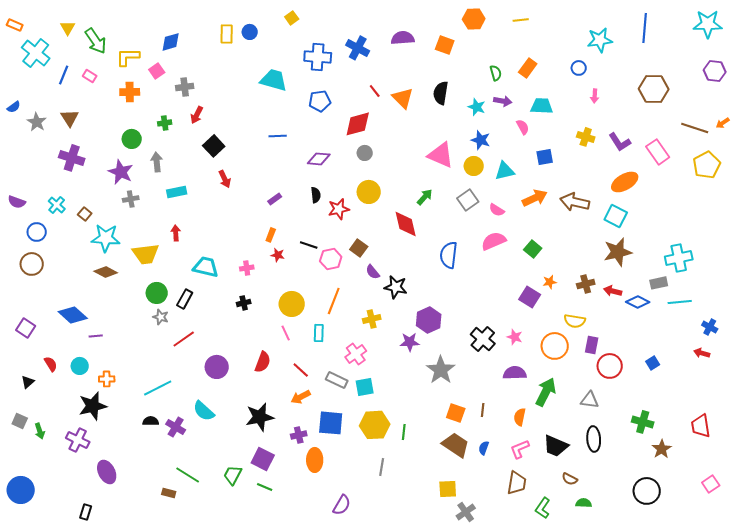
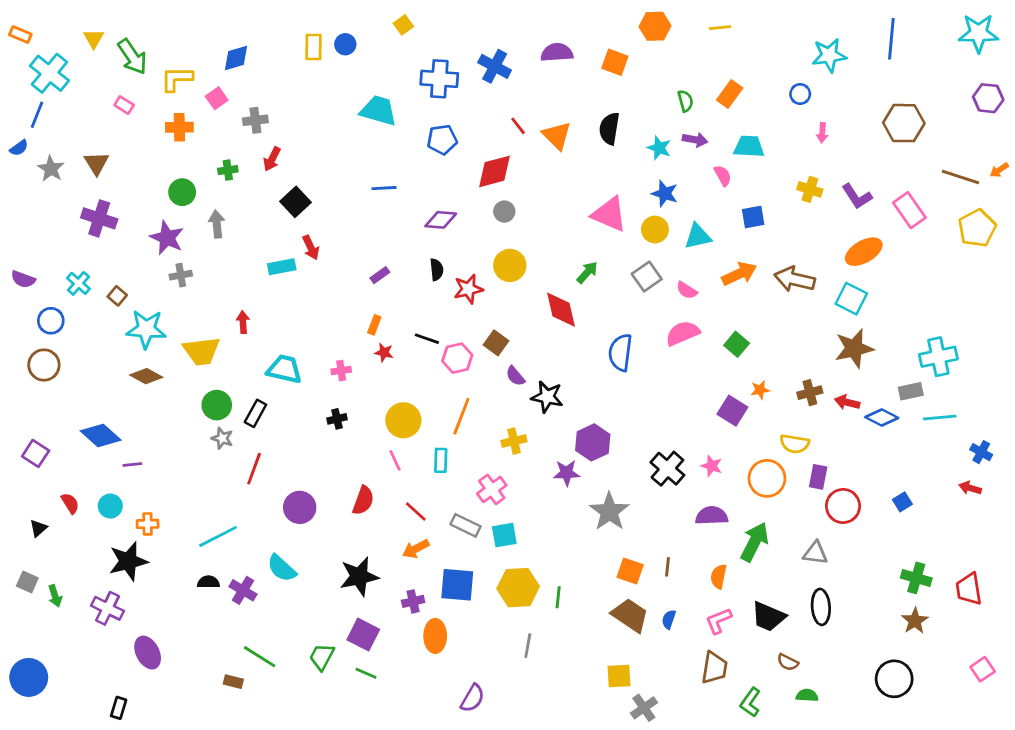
blue line: (64, 75) -> (37, 115), moved
cyan rectangle: (177, 192) -> (282, 267), moved
red line: (184, 339) -> (254, 469), turned -35
green cross: (643, 422) -> (916, 578), moved

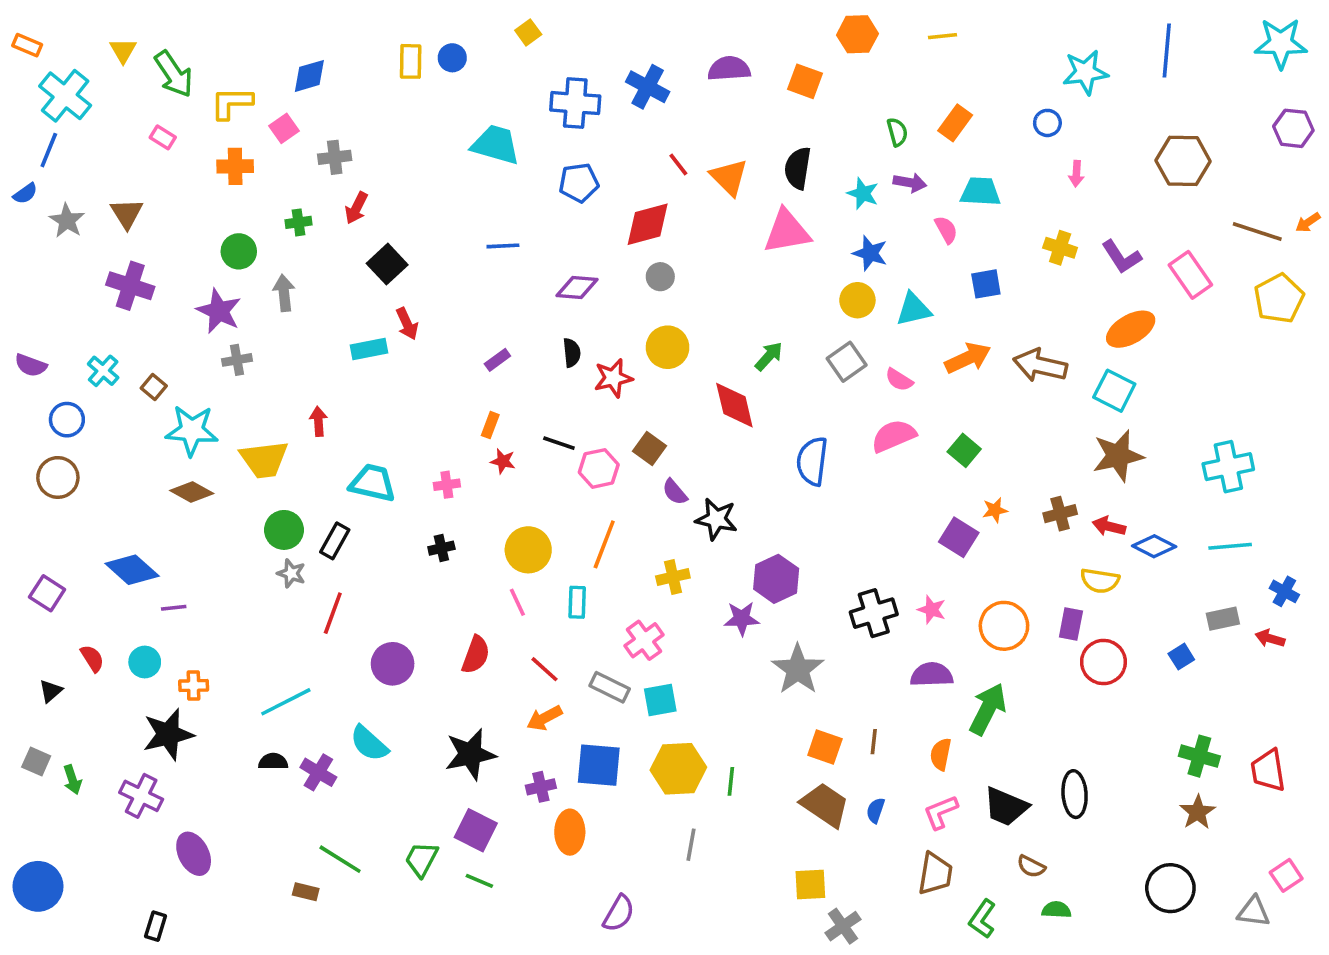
pink triangle: (609, 214) -> (787, 231), moved, turned -33
gray rectangle: (911, 391) -> (1223, 619), moved
yellow semicircle: (795, 444) -> (1100, 581), moved
black cross: (667, 469) -> (874, 613), turned 32
gray triangle: (815, 553) -> (1254, 912), moved

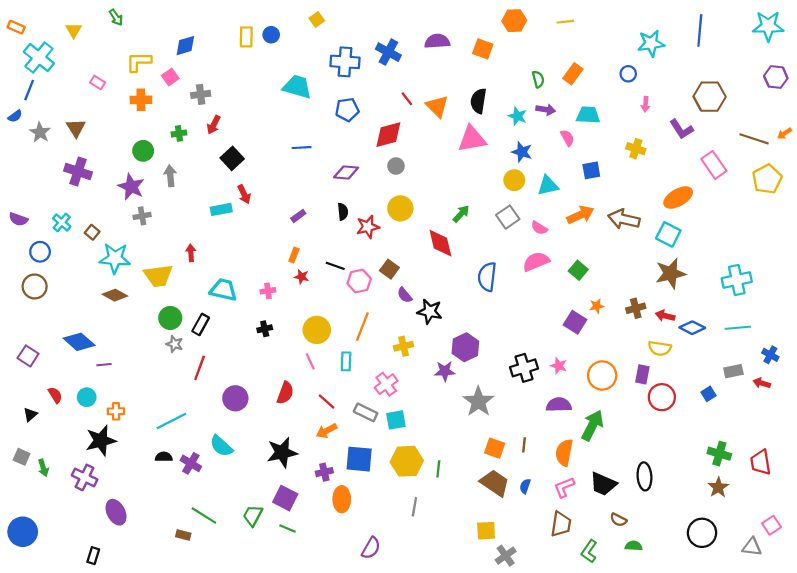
green arrow: (174, 74) -> (116, 17), moved, size x0.6
purple L-shape: (1122, 257) -> (681, 129), moved
orange semicircle: (941, 754) -> (564, 453), size x1.4

